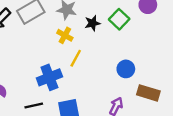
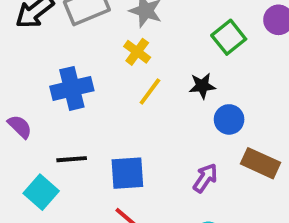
black star: (92, 23) -> (202, 86), moved
blue cross: (49, 77) -> (72, 88), moved

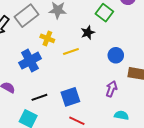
yellow cross: (137, 52) -> (47, 38), moved
black star: (202, 86) -> (88, 33), moved
yellow line: (150, 91) -> (71, 52), turned 49

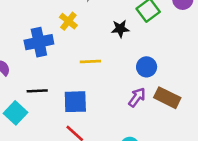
yellow line: (71, 52) -> (90, 61), moved
purple arrow: (111, 89) -> (137, 97), moved

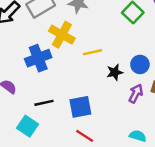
yellow cross: (68, 21) -> (62, 35), size x1.5
black star: (120, 29) -> (115, 72), moved
yellow line: (90, 61) -> (93, 52), moved

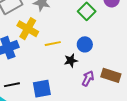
blue circle: (140, 64) -> (85, 44), moved

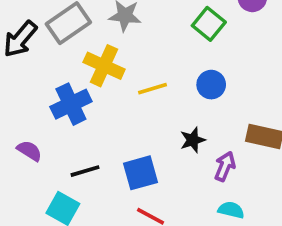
black star: (71, 61) -> (193, 140), moved
purple arrow: (88, 78) -> (225, 166), moved

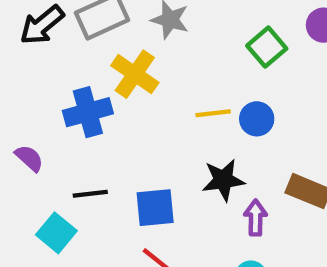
yellow line: (152, 89) -> (213, 113), moved
black star: (193, 140) -> (223, 180), size x1.4
purple arrow: (225, 166) -> (256, 218), turned -32

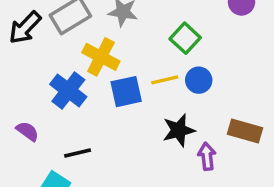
green square: (267, 47) -> (185, 38), moved
blue cross: (88, 112) -> (68, 90), turned -30
blue square: (155, 208) -> (126, 92), moved

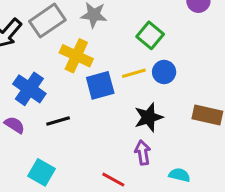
blue cross: (68, 90) -> (29, 89), moved
black line: (78, 153) -> (58, 121), moved
purple arrow: (207, 156) -> (143, 153), moved

